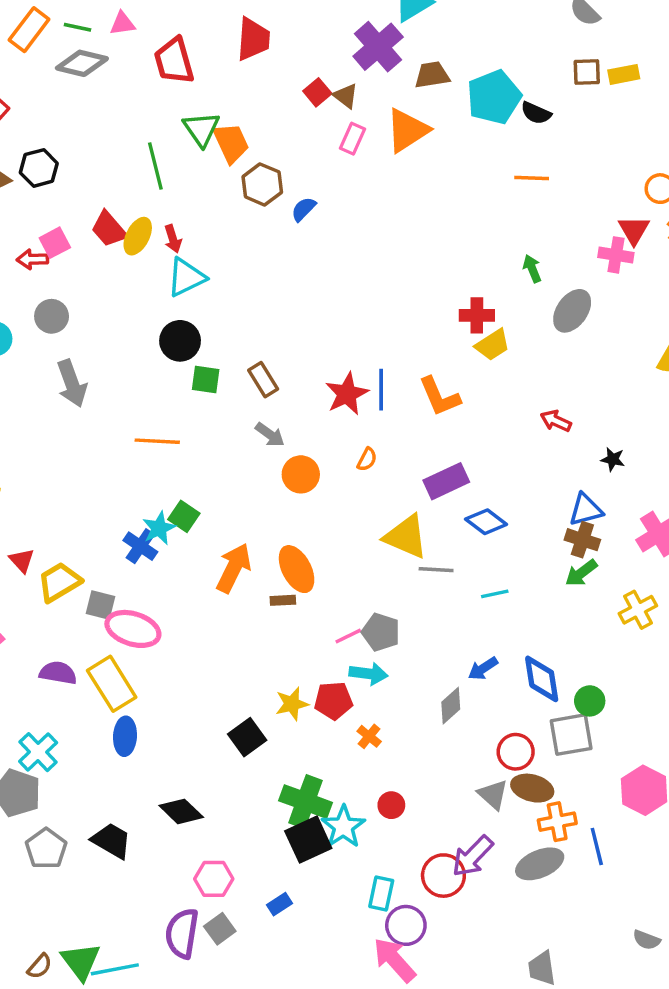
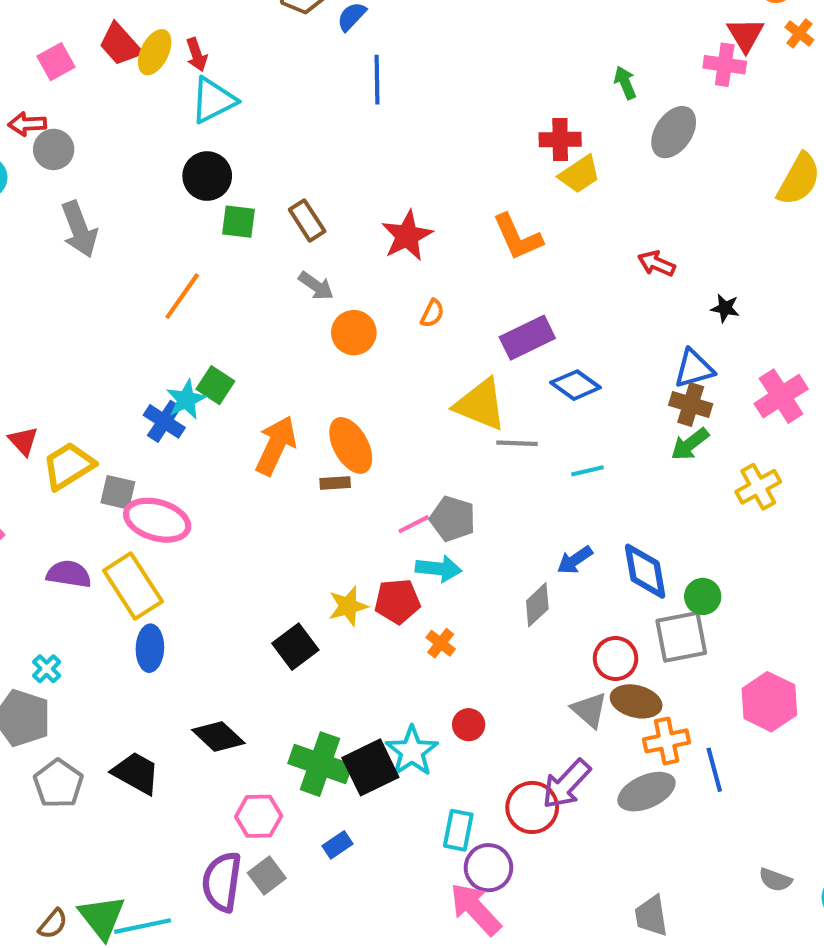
red arrow: (32, 259) -> (27, 124), moved
blue line: (381, 390) -> (377, 80), moved
orange line: (157, 441) -> (182, 296), turned -57
cyan cross: (38, 752) -> (47, 669), size x0.6
green cross: (306, 802) -> (320, 764), moved

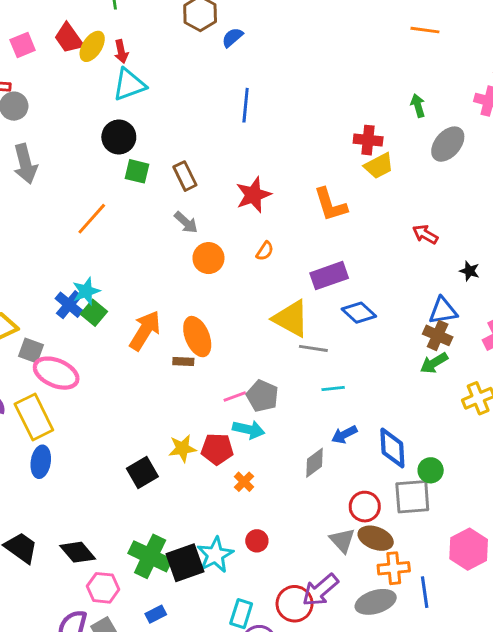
blue line: (377, 80) -> (246, 105), moved
green square: (215, 385) -> (94, 313), moved
cyan line: (587, 471) -> (333, 388), moved
black diamond: (218, 737) -> (78, 552), moved

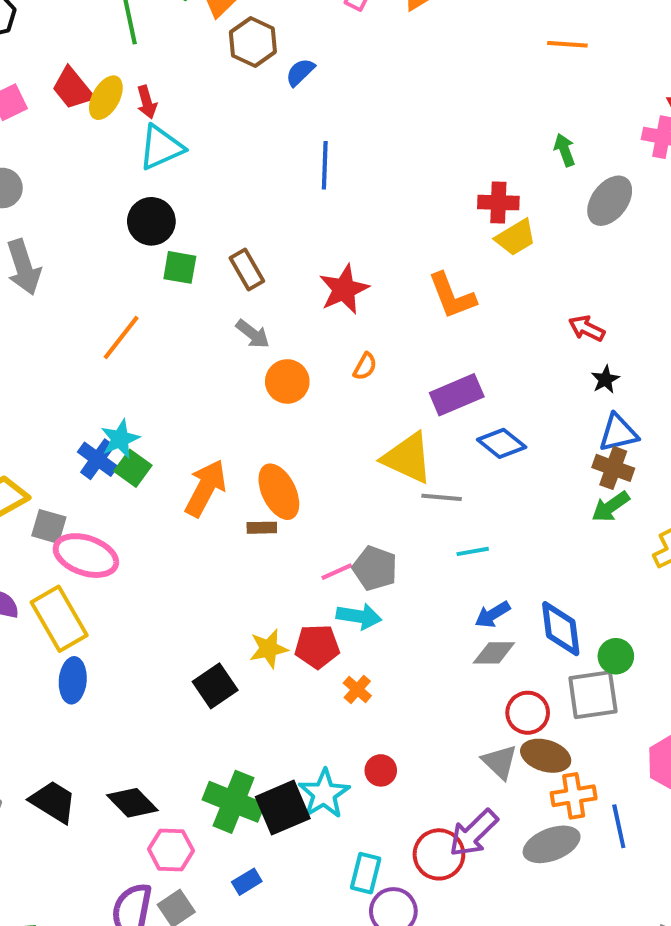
black star: (469, 271) -> (605, 379), moved, turned 30
gray diamond: (315, 463) -> (494, 653), moved, turned 40

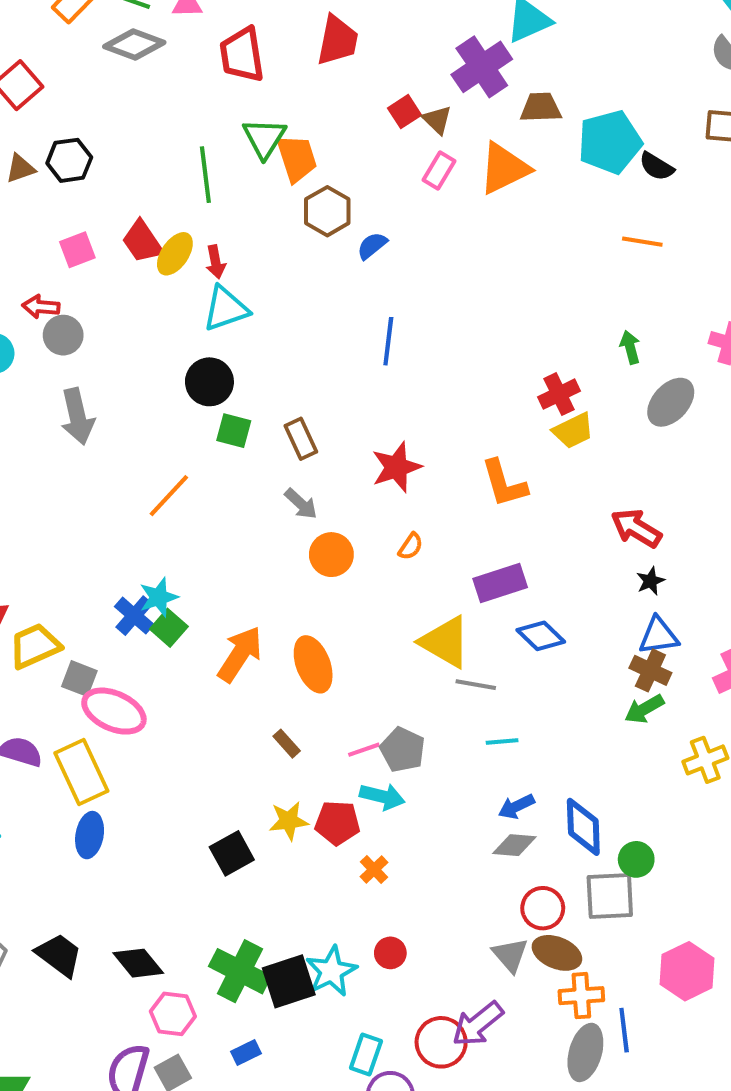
red cross: (498, 203) -> (559, 394), turned -33
red arrow: (587, 328) -> (636, 528), size x1.4
brown rectangle: (262, 528) -> (287, 744), moved, turned 44
gray ellipse: (552, 844) -> (585, 1052), moved, turned -58

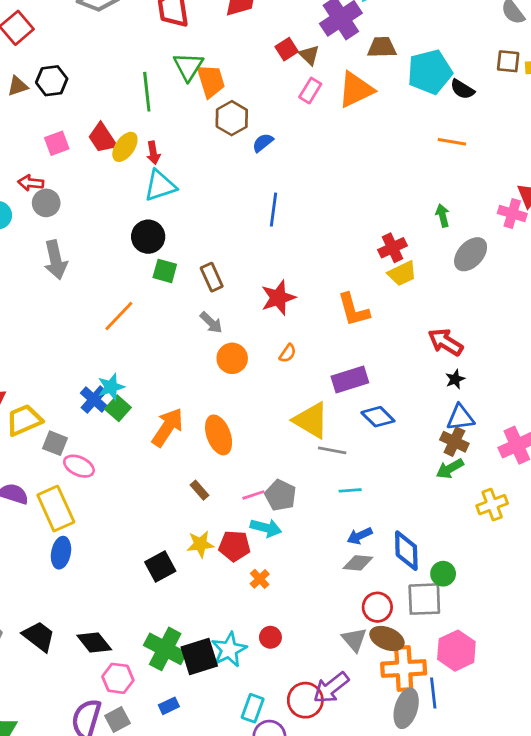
pink ellipse: (114, 711) -> (79, 466), size x0.7
pink hexagon: (687, 971) -> (456, 651), moved
orange cross: (581, 996) -> (404, 669), size x1.4

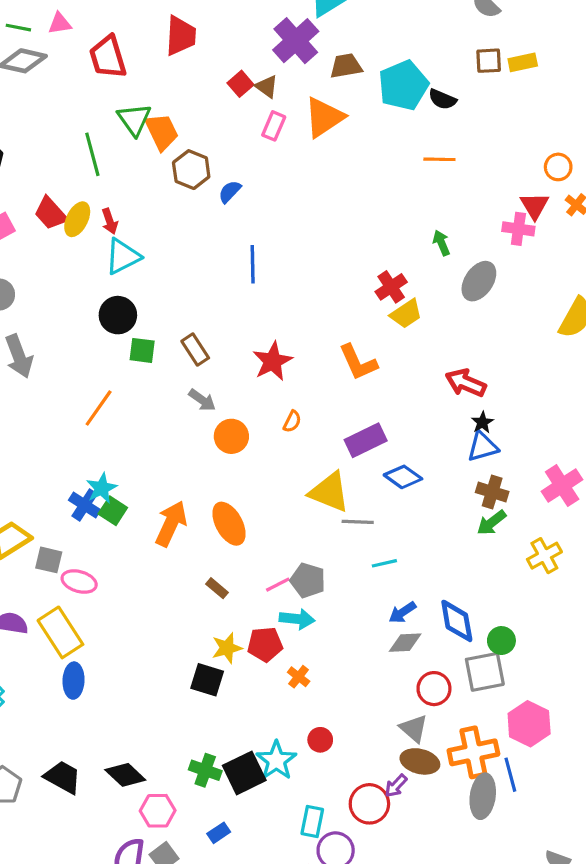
blue triangle: (460, 418) -> (483, 447), moved
black square: (160, 566) -> (207, 680), moved, turned -36
brown ellipse: (387, 638) -> (420, 761), moved
green cross: (165, 649) -> (205, 770), size x0.7
purple arrow: (331, 688) -> (396, 786), size x0.6

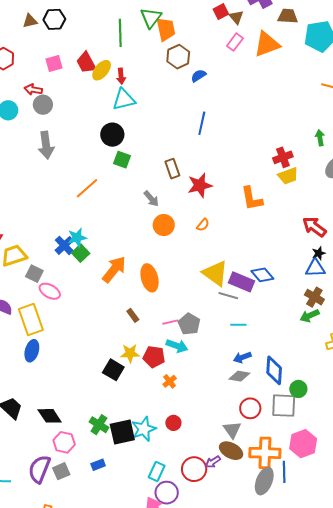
brown rectangle: (195, 349) -> (172, 169), moved
purple rectangle: (366, 440) -> (242, 282), moved, turned 35

